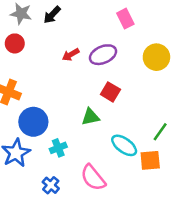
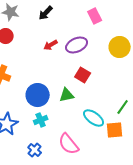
black arrow: (52, 15) -> (46, 13), moved
blue circle: (33, 122) -> (38, 95), moved

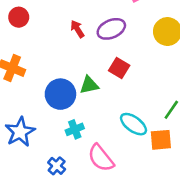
red arrow: (51, 45) -> (77, 29), turned 88
green triangle: (67, 95) -> (89, 85), moved
cyan cross: (41, 120) -> (75, 129), moved

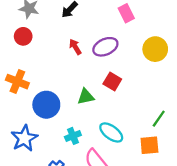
blue circle: (60, 94) -> (46, 105), moved
cyan ellipse: (133, 124) -> (111, 132), moved

